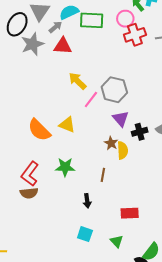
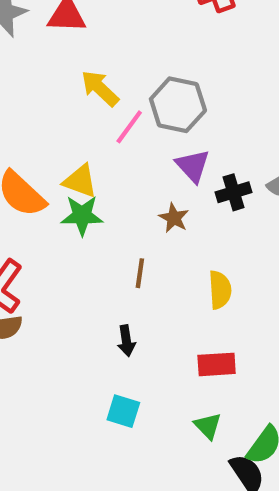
yellow semicircle: (123, 150) -> (220, 290), moved
green star: (65, 167) -> (82, 215), moved
brown line: (103, 175) -> (140, 273), moved
green triangle: (117, 241) -> (208, 426), moved

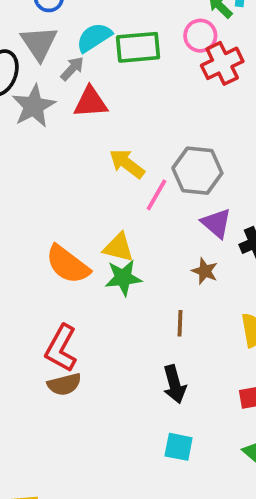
black arrow: (126, 341) -> (174, 384), size x1.4

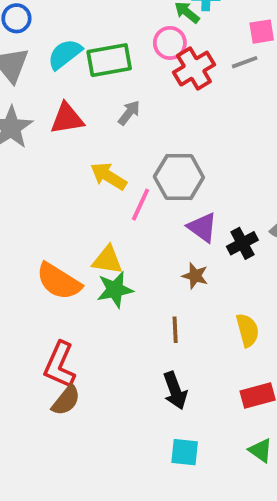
gray arrow: (72, 69) -> (129, 113), moved
brown semicircle: (64, 384) -> (66, 400), turned -32

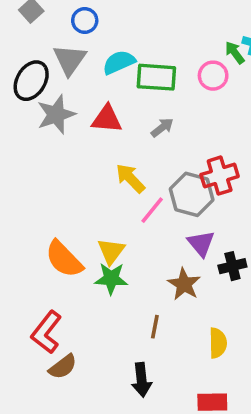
red cross: (194, 69) -> (220, 176), moved
yellow triangle: (107, 260) -> (111, 251), turned 44
brown star: (195, 276) -> (184, 284), size x1.4
brown semicircle: (66, 400) -> (63, 367), moved

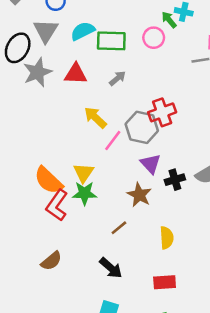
brown line: (155, 327) -> (119, 228), turned 42
red L-shape: (46, 332) -> (57, 205), moved
black arrow: (142, 380) -> (111, 268), turned -40

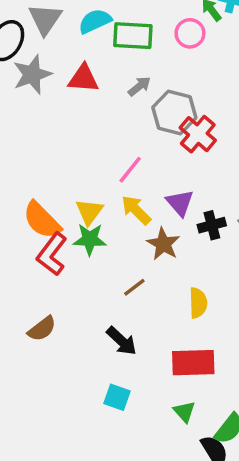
red cross: (162, 112) -> (198, 134), turned -32
yellow arrow: (95, 118) -> (136, 210), moved
gray hexagon: (142, 127) -> (174, 113), moved
red rectangle: (165, 282) -> (193, 363), size x1.4

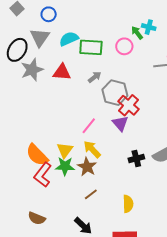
purple triangle: (180, 203) -> (120, 123), moved
brown star: (163, 244) -> (87, 167), moved
brown semicircle: (42, 329) -> (37, 218), turned 60

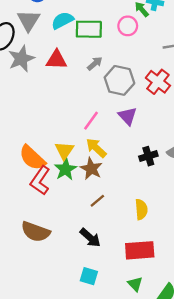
red cross: (128, 105) -> (158, 82), moved
green star: (65, 166) -> (65, 169), turned -30
brown semicircle: (37, 218) -> (36, 232), size x1.4

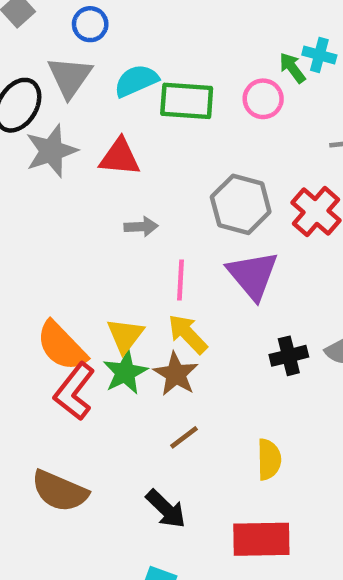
gray arrow: (95, 64) -> (141, 227), moved, turned 35
purple triangle: (128, 116) -> (253, 275), size x1.4
pink line: (91, 121) -> (181, 280), turned -36

